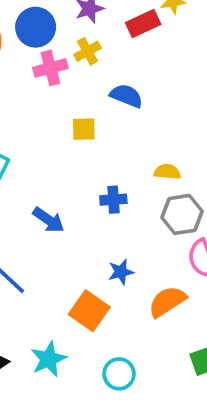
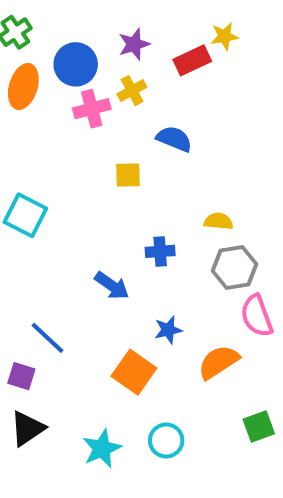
blue arrow: (49, 220) -> (112, 286), moved
cyan star: (49, 359) -> (102, 449), moved

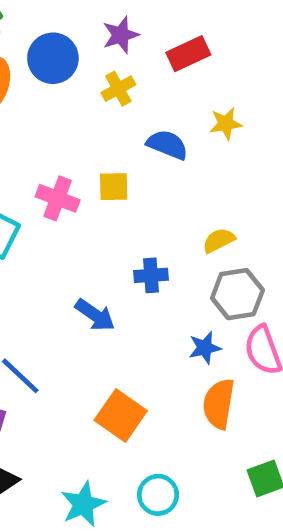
yellow star: (224, 36) -> (226, 124), moved
pink cross: (92, 109) -> (58, 198), moved, turned 36
yellow semicircle: (218, 221) -> (219, 240), turned -32
blue star: (168, 330) -> (205, 348), moved
orange semicircle: (218, 362) -> (219, 404), turned -48

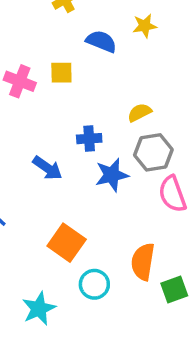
blue star: (205, 348) -> (112, 175), moved, size x1.4
orange semicircle: (219, 404) -> (143, 262), moved
cyan circle: (158, 495) -> (94, 284), moved

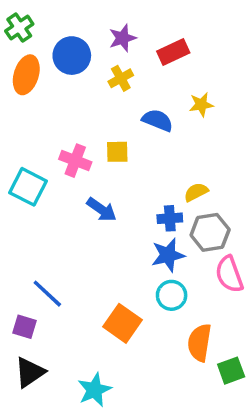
blue cross: (89, 139) -> (170, 218), moved
blue arrow: (48, 168) -> (102, 210), moved
cyan circle: (94, 284) -> (172, 295), moved

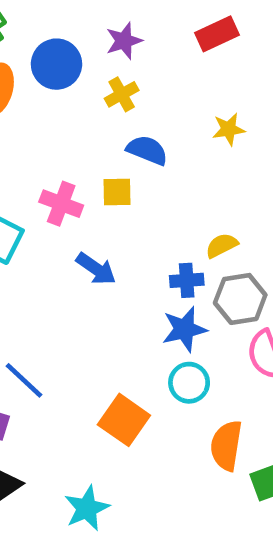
red rectangle: (173, 52) -> (217, 34), moved
blue semicircle: (158, 120) -> (147, 150), moved

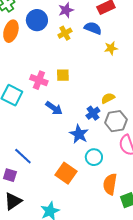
blue semicircle: (147, 150) -> (93, 28), moved
blue cross: (187, 280) -> (93, 113), turned -32
blue star: (184, 329) -> (79, 134), moved, turned -30

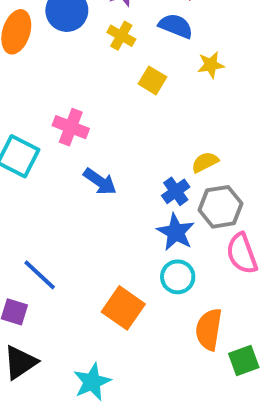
yellow cross: (65, 33) -> (121, 36), turned -32
yellow square: (63, 75) -> (152, 80), moved, turned 32
blue star: (79, 134) -> (176, 232), moved

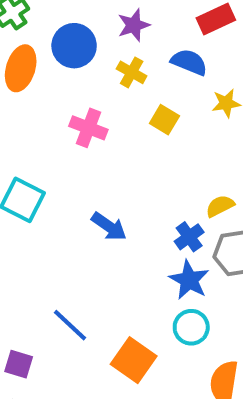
pink cross: (71, 127) -> (88, 128), moved
blue line: (40, 275) -> (70, 325), moved

